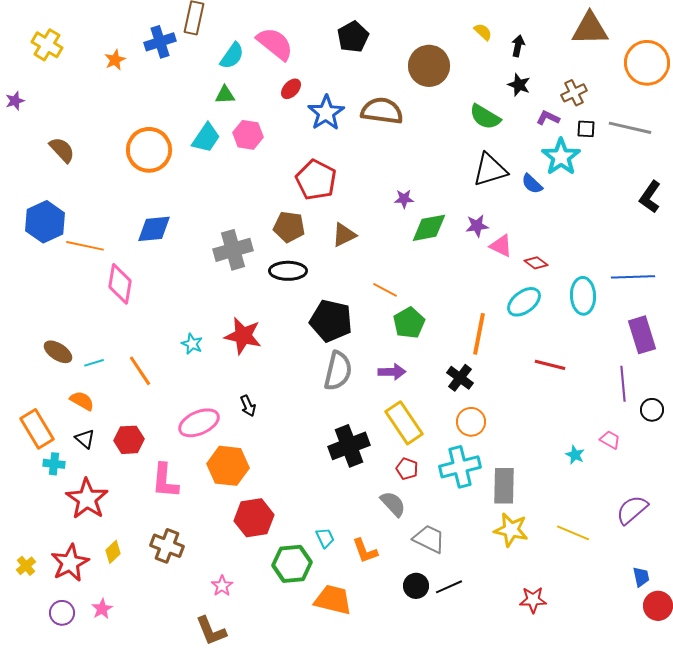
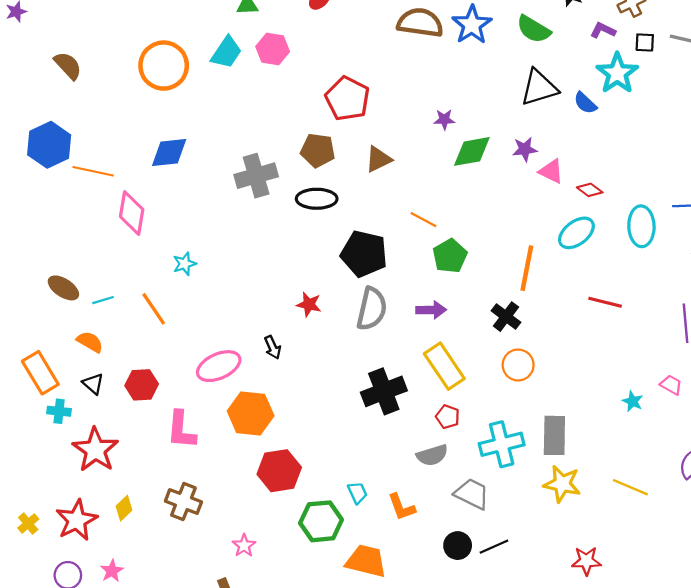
blue star: (326, 113) -> (472, 25), moved
red star: (243, 336) -> (309, 304), moved, size x0.6
cyan star: (192, 344) -> (185, 264), moved, turned 30
cyan cross: (460, 467) -> (502, 444), moved
gray semicircle: (393, 504) -> (432, 455), turned 116

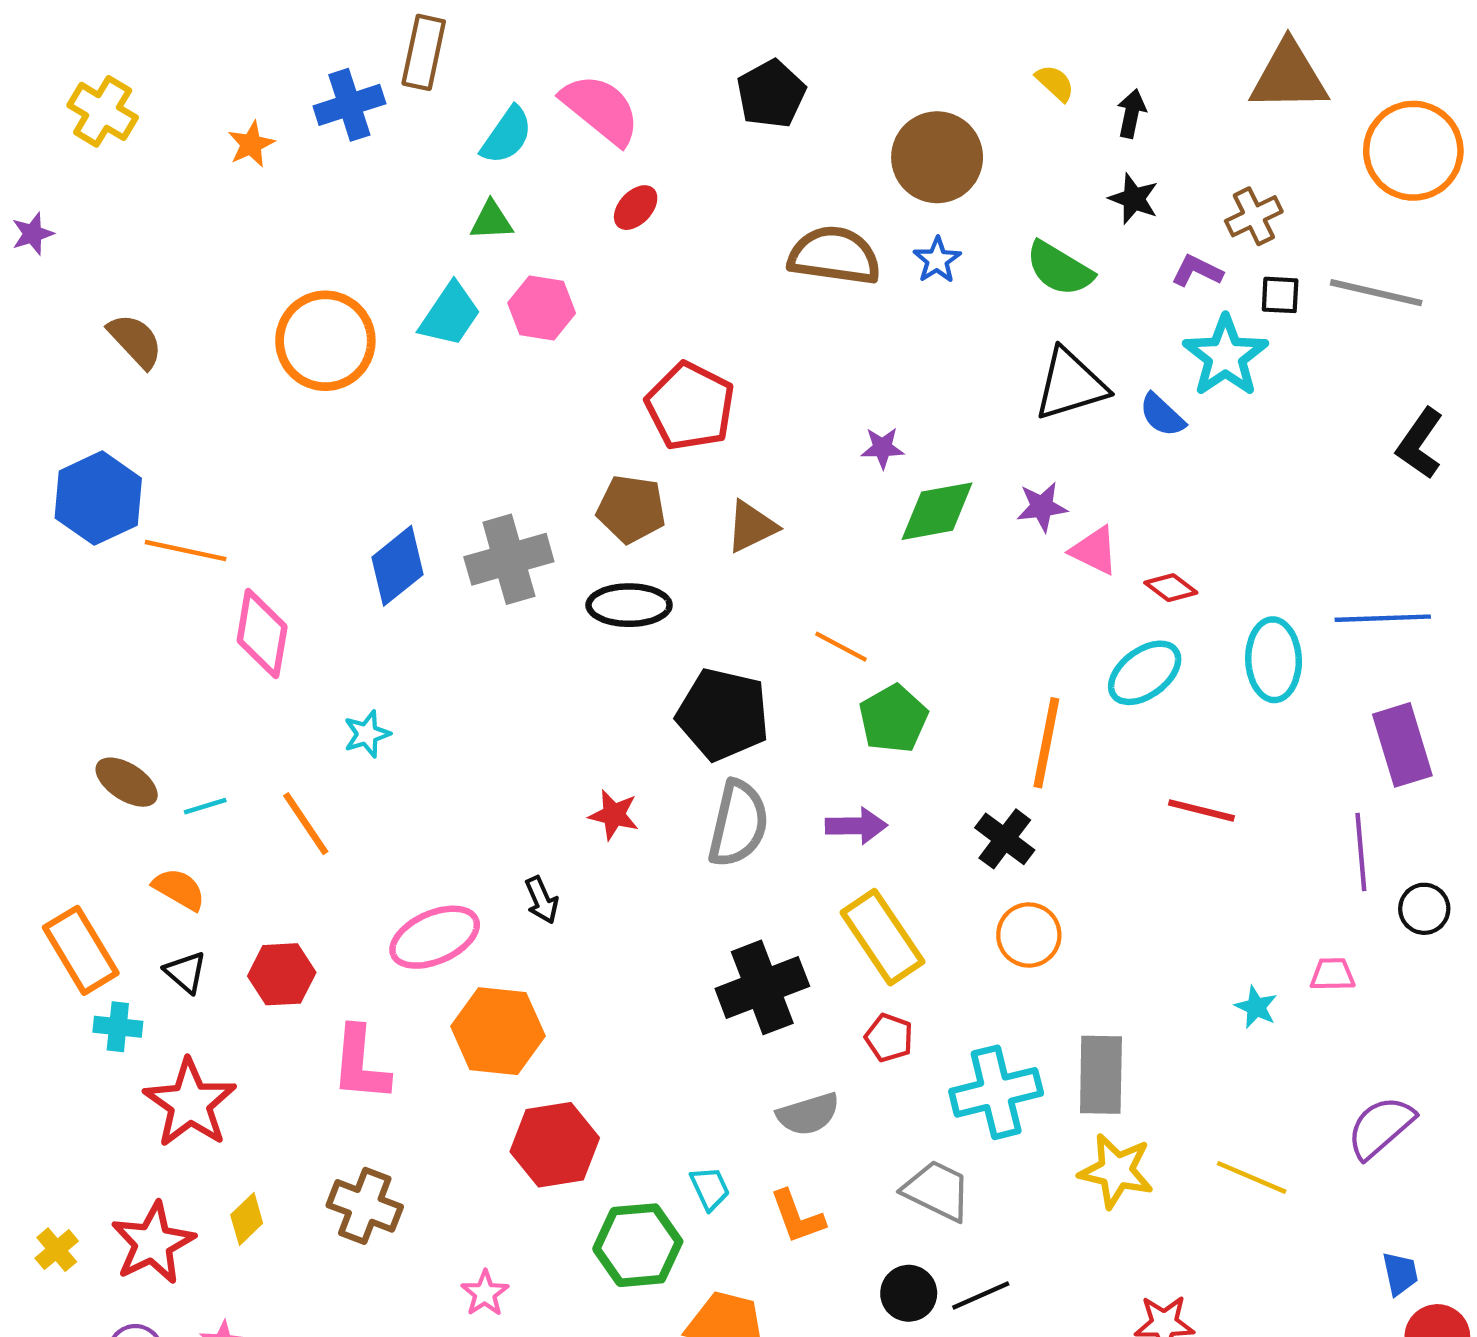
blue star: (472, 25) -> (937, 260), size x0.6
blue diamond: (169, 153) -> (397, 566), moved, turned -33
pink trapezoid: (671, 385) -> (1332, 974), turned -30
gray semicircle: (432, 455) -> (808, 1114), moved

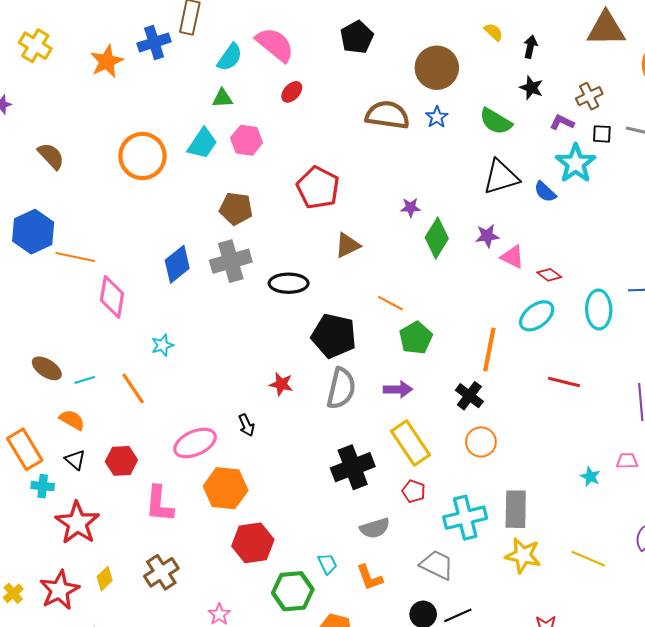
orange star: (251, 144) -> (107, 61), size x1.5
brown pentagon: (631, 509) -> (236, 209), moved
green diamond: (937, 511) -> (437, 238), turned -48
brown cross: (365, 1206) -> (161, 572), turned 36

